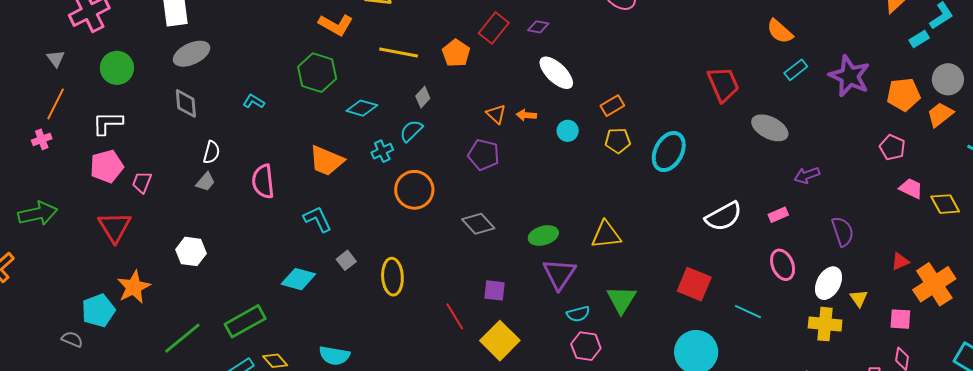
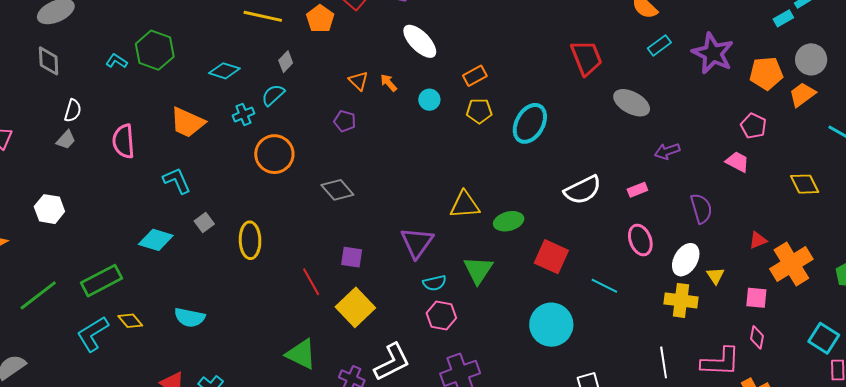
green hexagon: (317, 73) -> (155, 50), moved
orange arrow: (526, 115) -> (389, 83), turned 42
purple pentagon: (484, 155) -> (345, 121), size x0.7
pink trapezoid: (911, 188) -> (737, 162), moved
green ellipse: (543, 235) -> (509, 221), moved

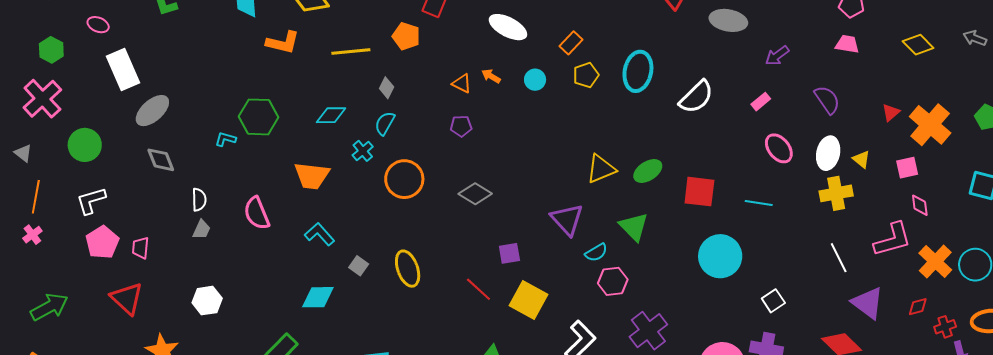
white semicircle: (583, 190) -> (696, 97), moved

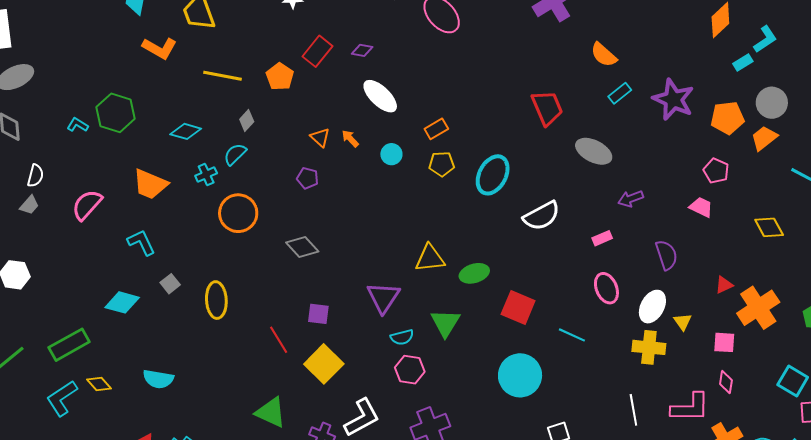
pink semicircle: (257, 213) -> (87, 205), turned 48

